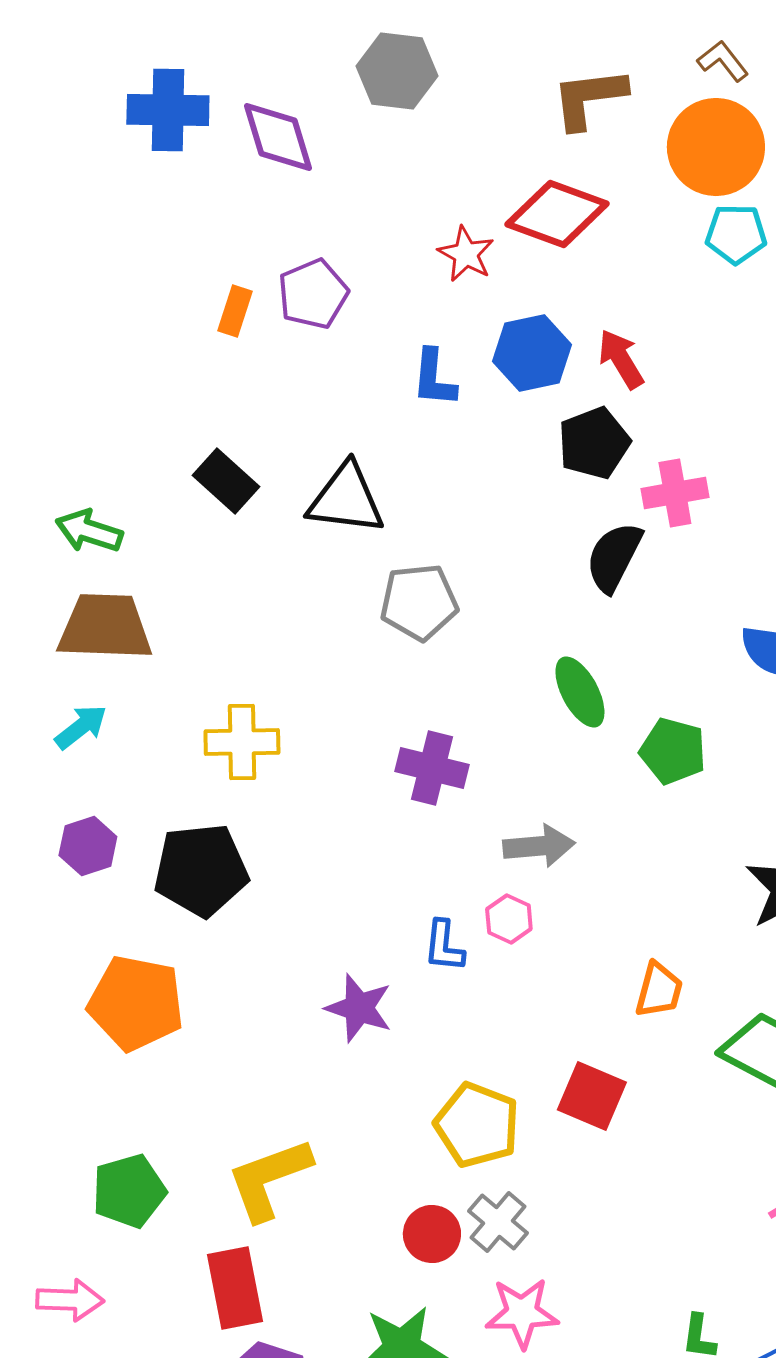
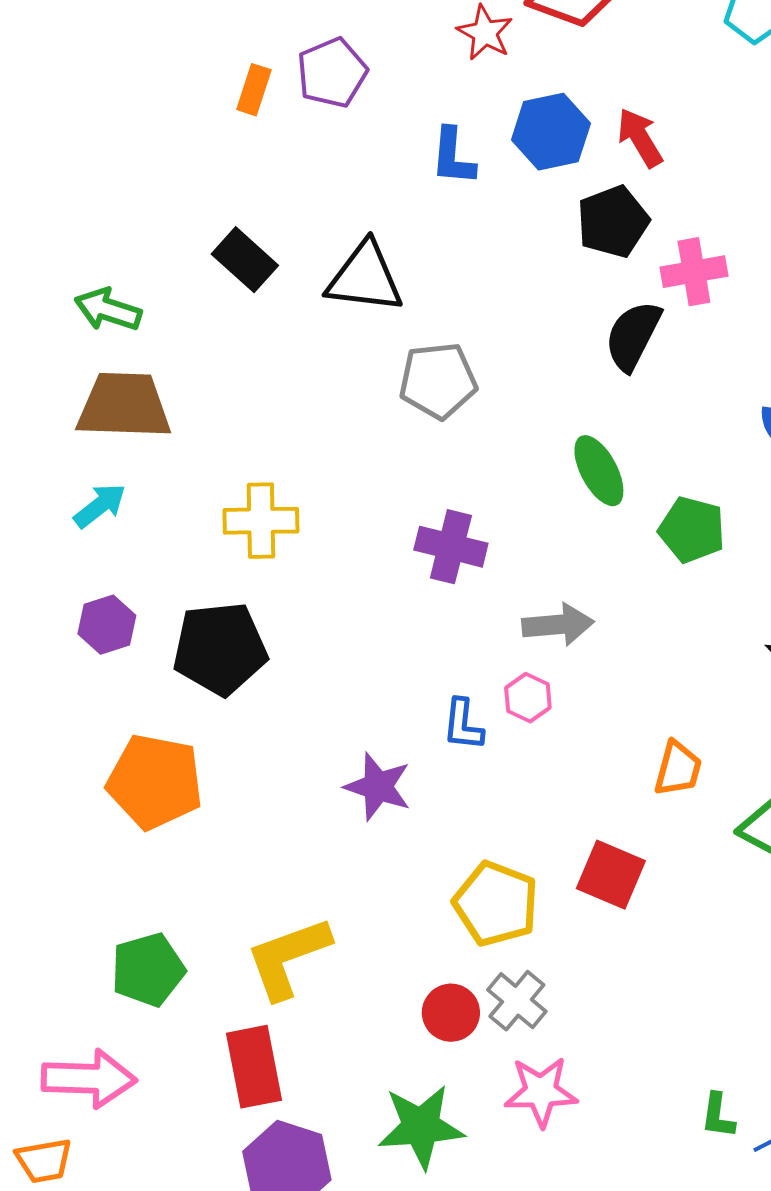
pink arrow: (70, 1300) -> (89, 1079), size x1.4

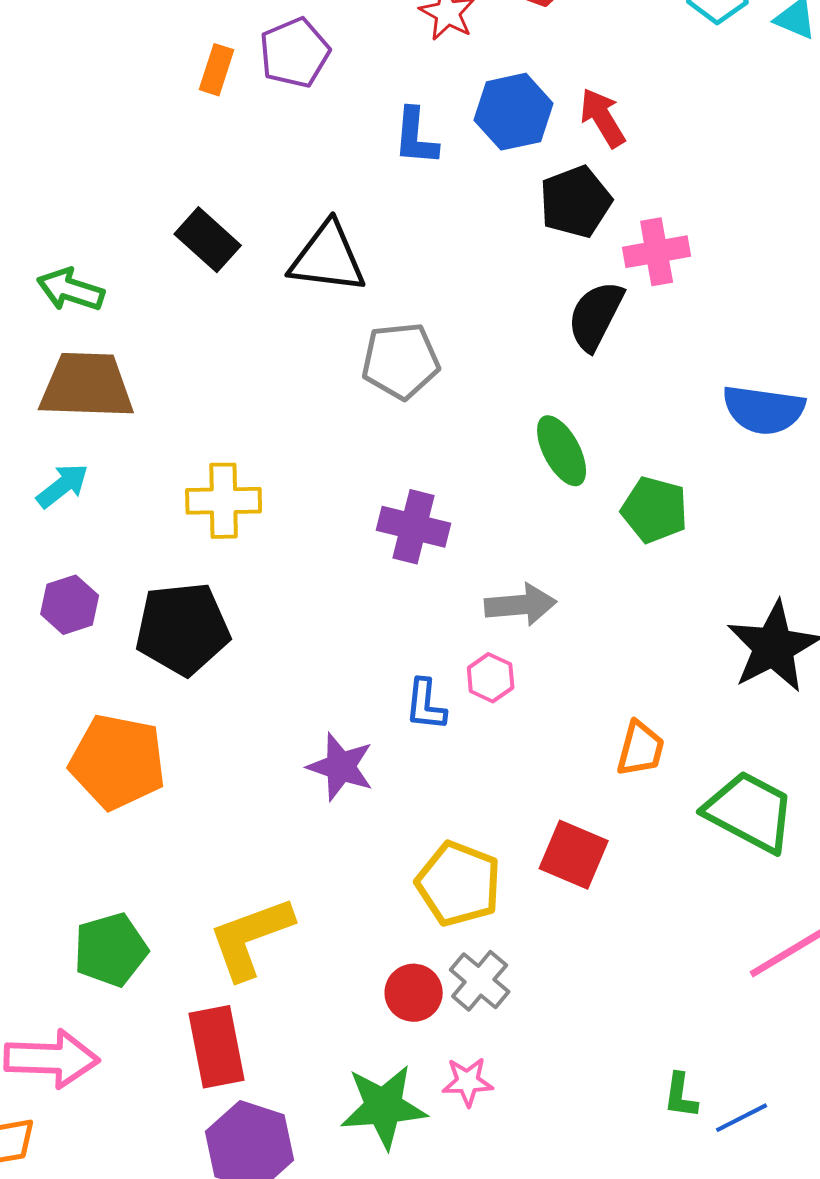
pink star: (541, 1092) -> (468, 1082), moved, size x0.7

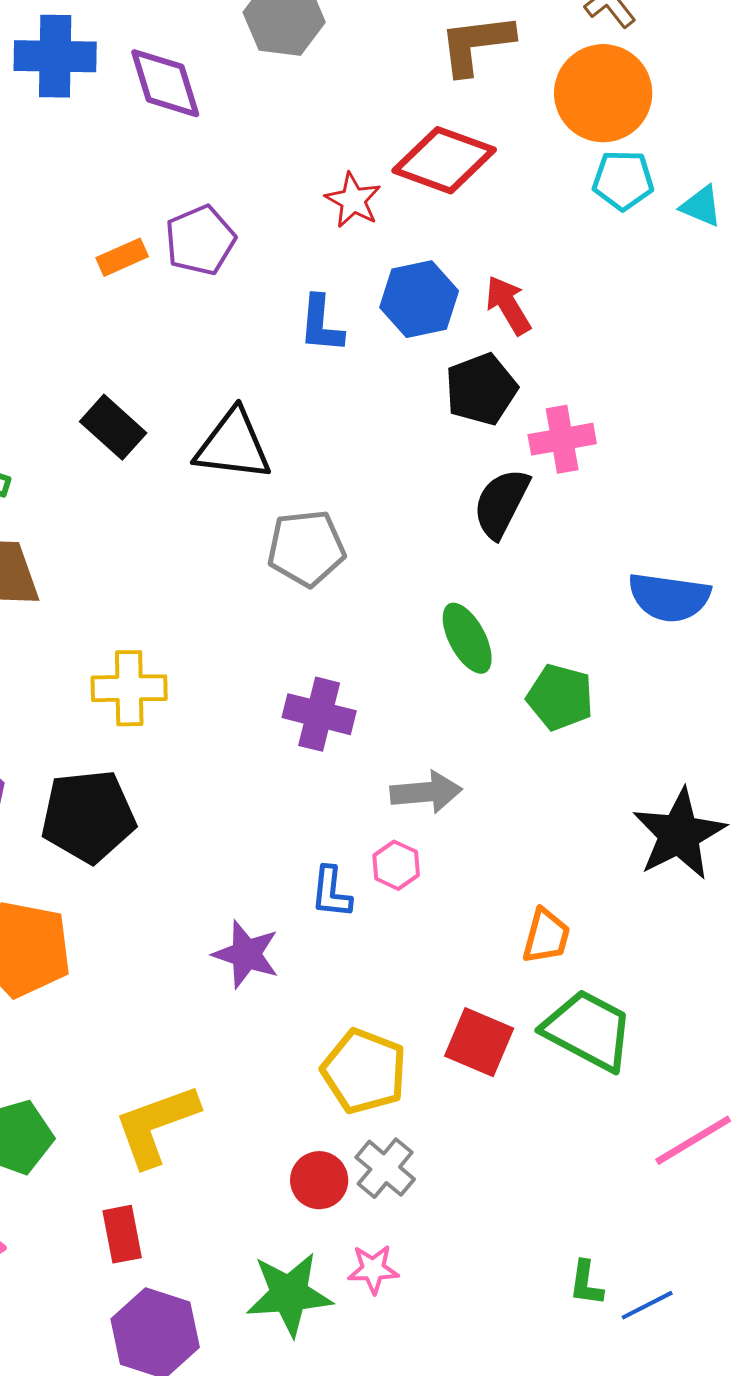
orange rectangle: (217, 70) -> (122, 257), turned 48
green trapezoid: (750, 812) -> (588, 1030), moved
red rectangle: (217, 1047) -> (122, 1234), size x0.7

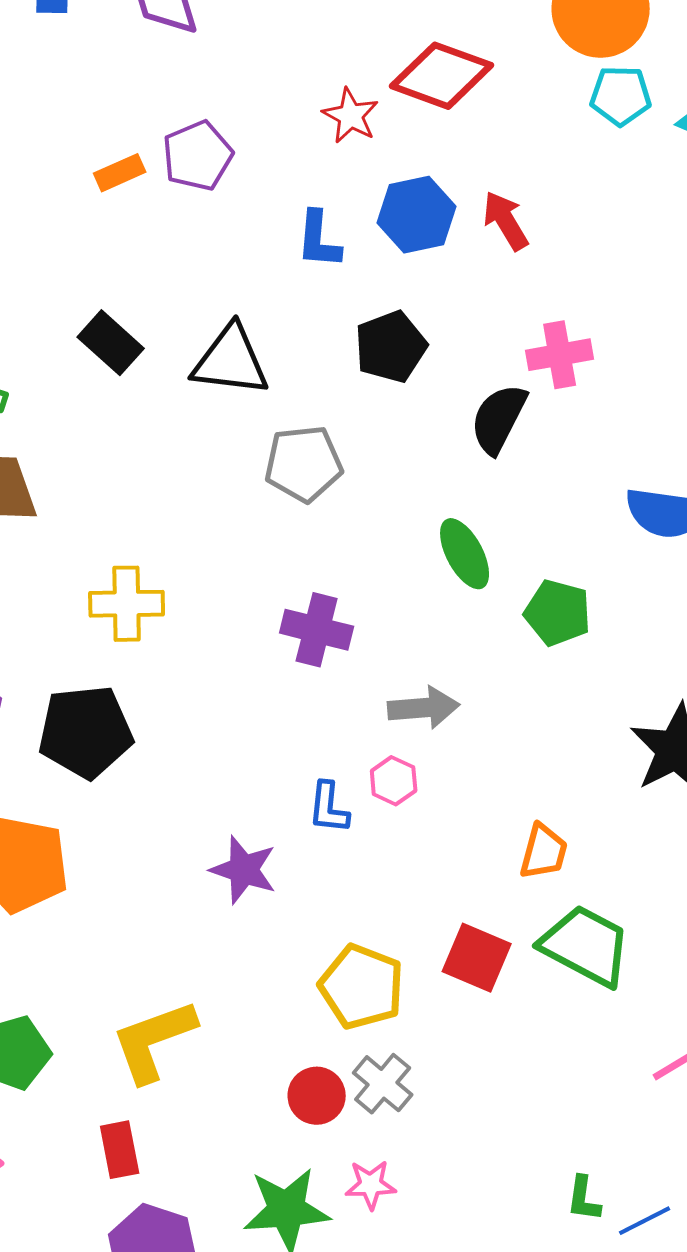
black pentagon: (481, 389) -> (391, 347), moved

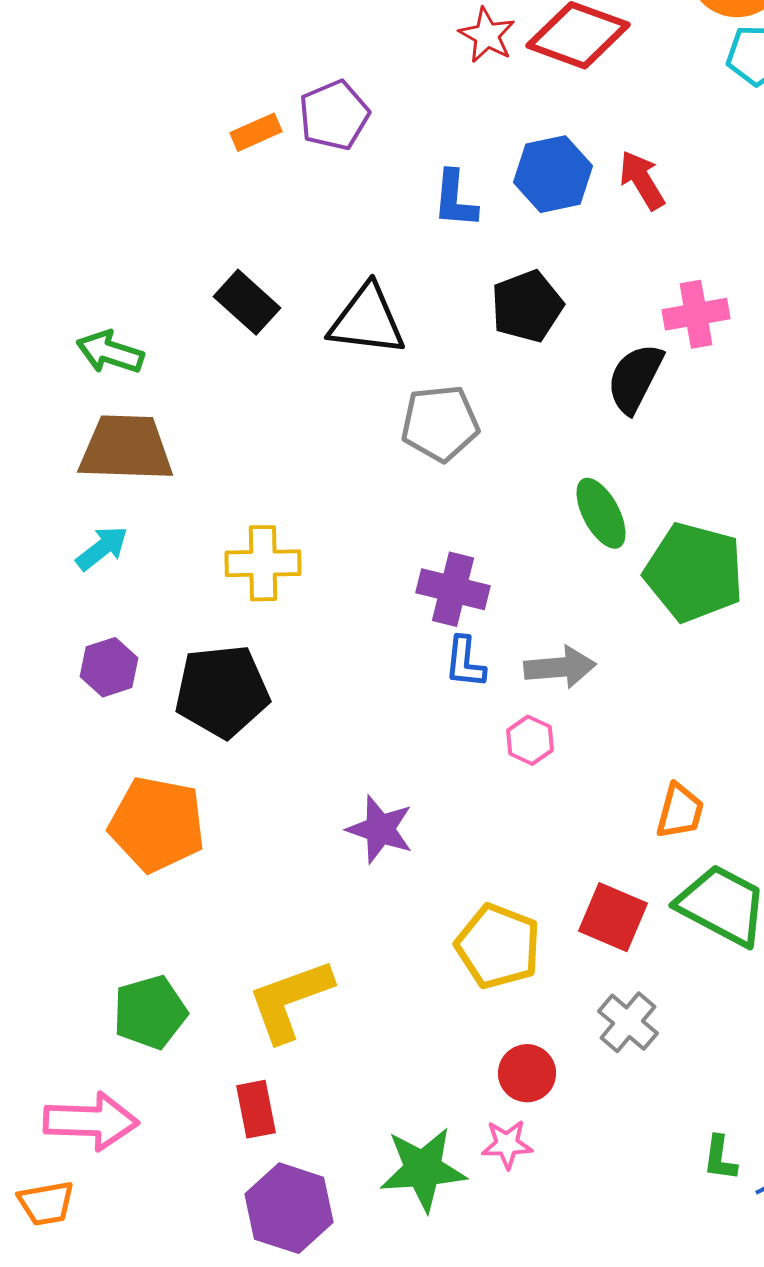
red star: (351, 116) -> (487, 35), moved
green pentagon: (558, 613) -> (694, 572), size x1.5
blue L-shape: (329, 808) -> (465, 662), moved
gray cross: (383, 1084) -> (628, 1022), moved
red circle: (317, 1096) -> (527, 1073), moved

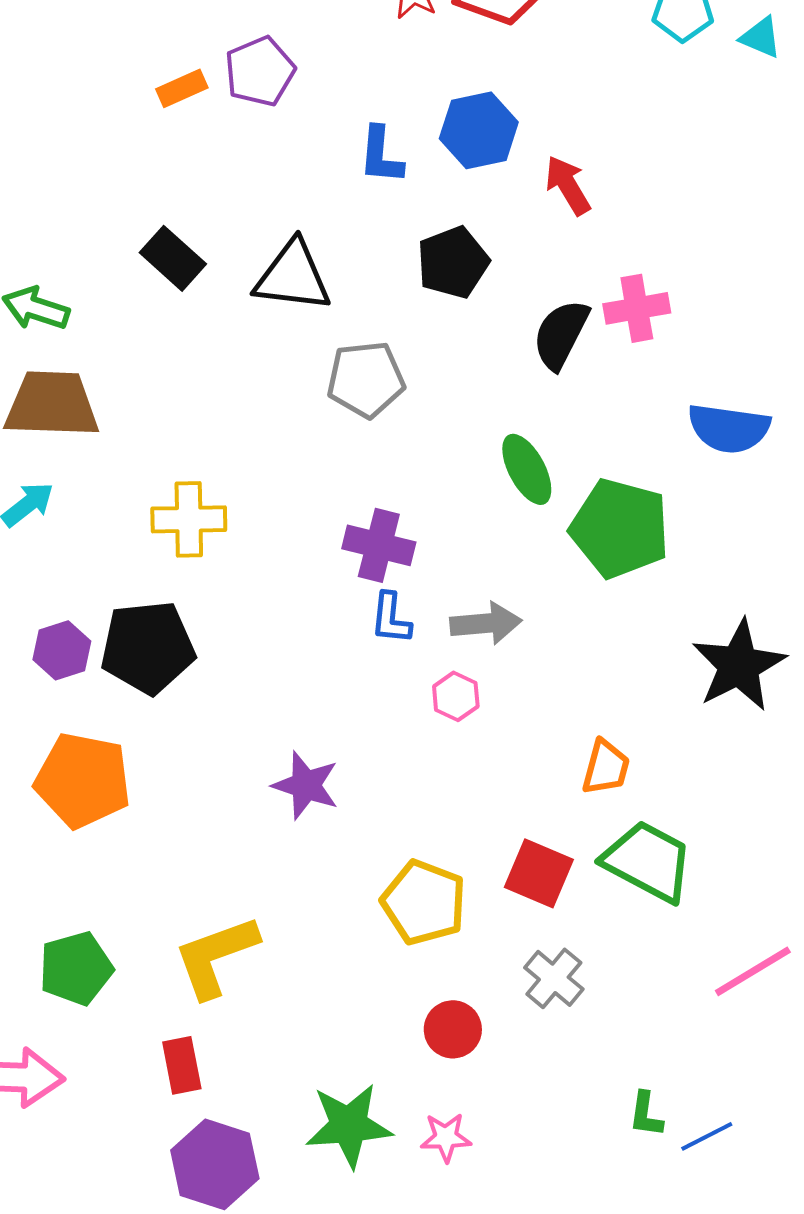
red arrow: (642, 180) -> (568, 185), moved
pink cross: (696, 314) -> (637, 308), moved
purple hexagon: (109, 667) -> (62, 650), moved
pink star: (507, 1144) -> (446, 1137), moved

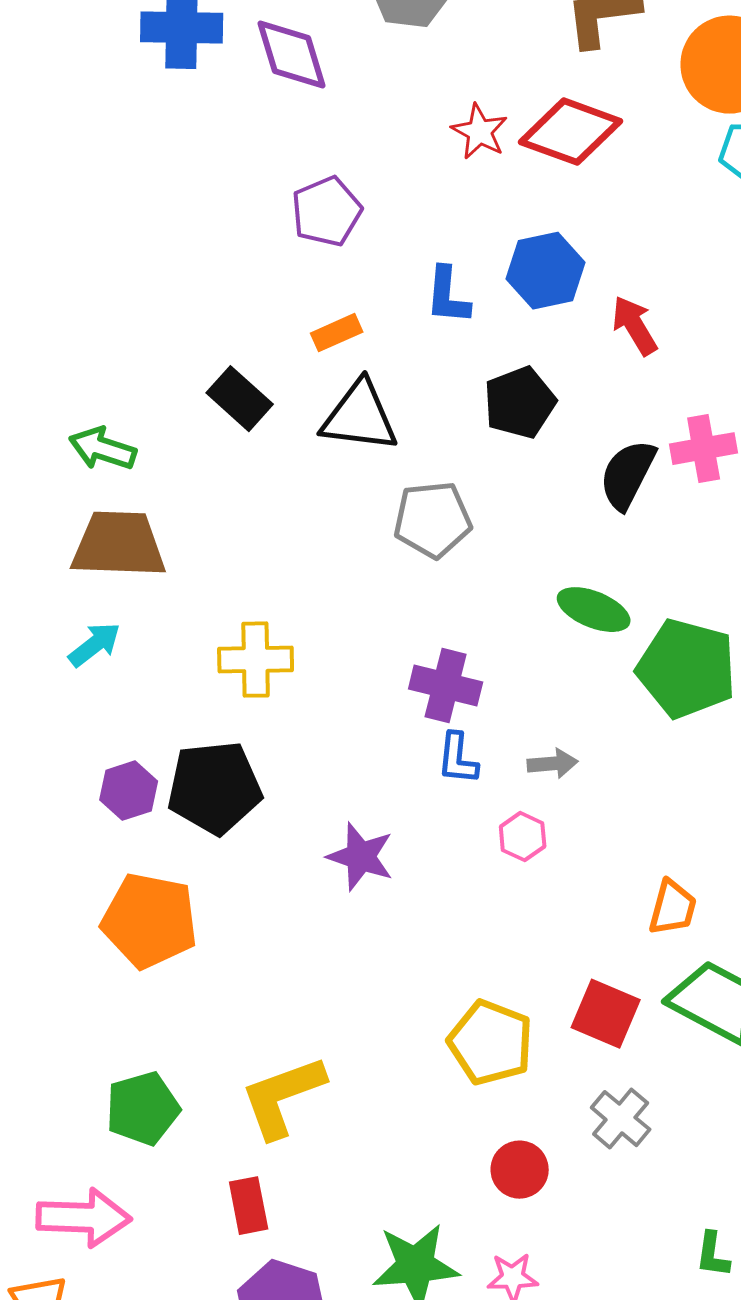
orange rectangle: (182, 88) -> (337, 333), moved
green ellipse: (527, 469) -> (594, 610), turned -40
gray arrow: (486, 623) -> (553, 764), size x0.7
purple star: (306, 785) -> (361, 857), moved

